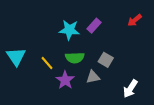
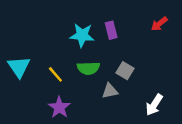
purple rectangle: (94, 26) -> (111, 30), turned -56
purple star: (65, 80) -> (59, 107), moved

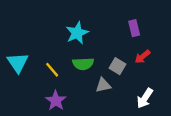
red arrow: (159, 24) -> (142, 57), moved
purple rectangle: (111, 30) -> (134, 28), moved
cyan star: (82, 35) -> (77, 33), turned -30

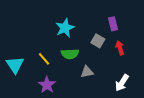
red arrow: (142, 57) -> (120, 48), turned 112
cyan triangle: (18, 63) -> (15, 65), moved
gray square: (117, 66) -> (98, 41), moved

